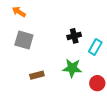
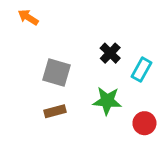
black cross: (74, 36) -> (110, 53), turned -32
gray square: (24, 40) -> (56, 72), moved

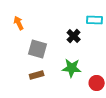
orange arrow: (28, 17) -> (19, 23), moved, turned 32
cyan rectangle: (141, 70) -> (95, 20), moved, turned 63

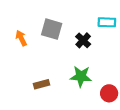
orange arrow: (19, 23) -> (21, 38), moved
gray square: (38, 49) -> (52, 29), moved

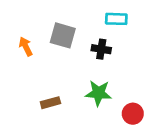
cyan rectangle: (107, 22) -> (116, 19), moved
black cross: (83, 40) -> (101, 49), turned -35

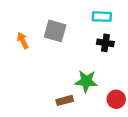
black cross: (101, 49) -> (105, 43), moved
brown rectangle: (50, 103) -> (65, 100), moved

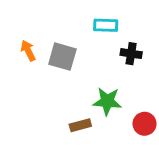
cyan rectangle: (102, 17) -> (106, 25), moved
gray square: (55, 31) -> (62, 57), moved

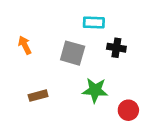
gray square: (62, 57) -> (73, 53), moved
brown rectangle: (80, 125) -> (38, 96), moved

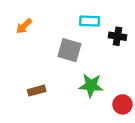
orange arrow: (25, 45) -> (24, 26), moved, turned -108
black cross: (116, 48) -> (117, 36), moved

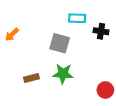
orange arrow: (24, 26) -> (12, 35), moved
green star: (91, 86) -> (63, 74), moved

